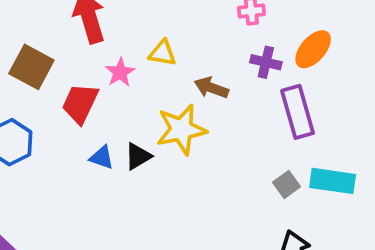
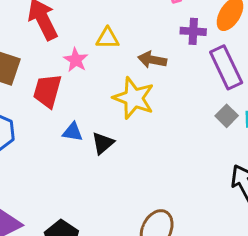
yellow star: (181, 129) -> (134, 98), turned -30
black triangle: (138, 156) -> (103, 143), moved
gray square: (286, 185) -> (227, 116), moved

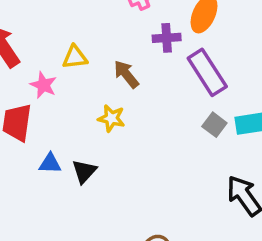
brown arrow: (152, 60) -> (126, 74), turned 48
yellow star: (134, 98) -> (111, 118), size x0.6

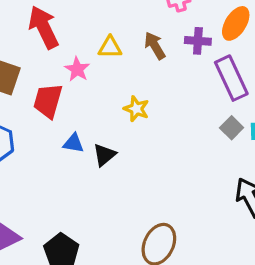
brown arrow: (126, 74) -> (155, 46), moved

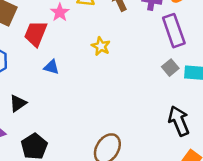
black triangle: (104, 155) -> (18, 103), moved

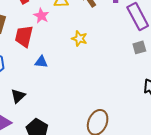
gray square: (170, 68) -> (139, 47), turned 32

